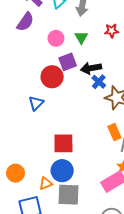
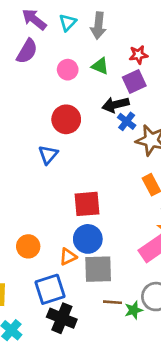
green triangle: (81, 37) -> (100, 66), turned -32
purple square: (68, 62) -> (134, 81), moved

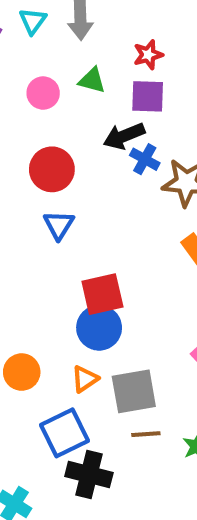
purple square: (134, 81) -> (148, 96), turned 35
blue triangle: (48, 155) -> (59, 225), moved
blue circle: (88, 239) -> (99, 328), moved
brown line: (112, 302) -> (146, 434), moved

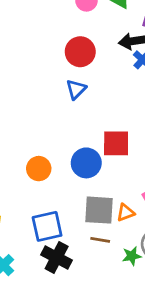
red square: (102, 294) -> (116, 143), moved
orange circle: (22, 372) -> (39, 169), moved
orange triangle: (85, 379) -> (125, 213), moved

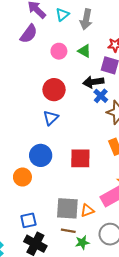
blue circle: (86, 163) -> (41, 155), moved
blue square: (47, 226) -> (28, 220), size x0.7
green star: (132, 256) -> (82, 243), moved

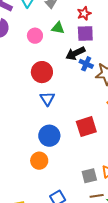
gray square: (67, 208) -> (89, 176), size x0.7

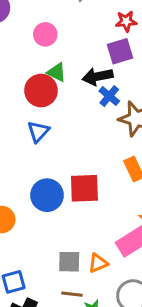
green triangle: (58, 28) -> (57, 72), moved
purple square: (85, 34) -> (120, 51), turned -30
blue circle: (49, 136) -> (47, 195), moved

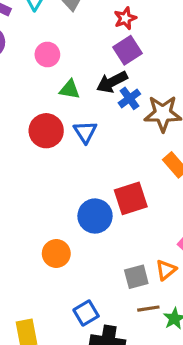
red circle: (41, 91) -> (46, 131), moved
blue cross: (109, 96) -> (129, 98), turned 30
blue triangle: (38, 132) -> (85, 132), moved

